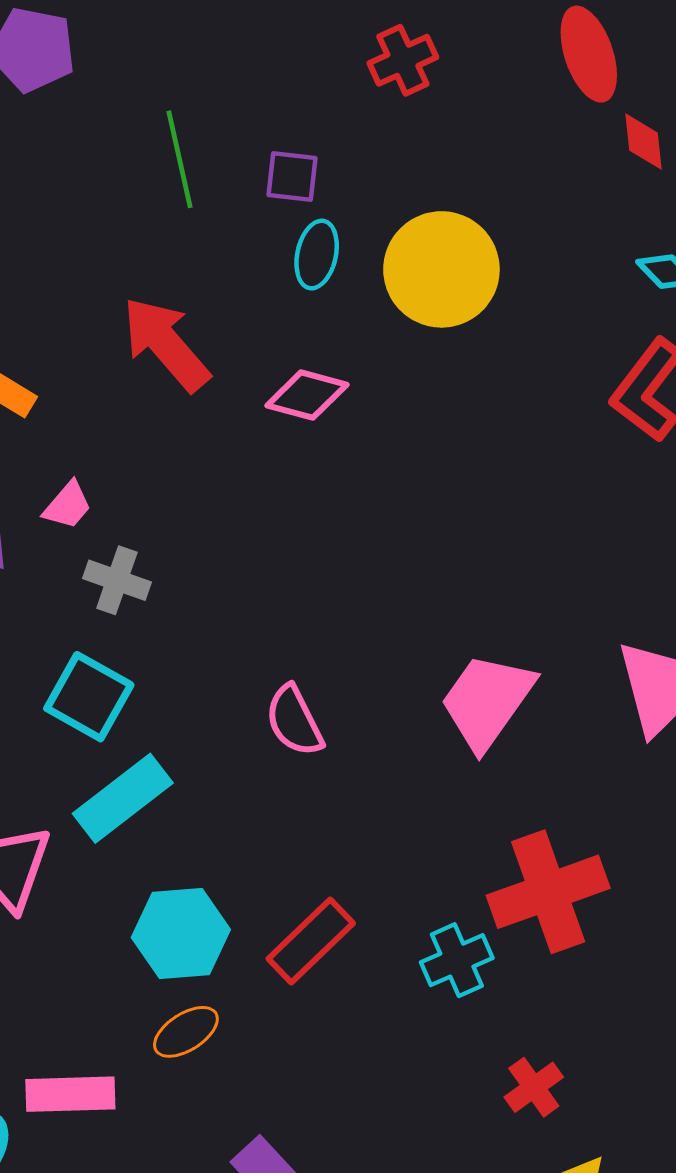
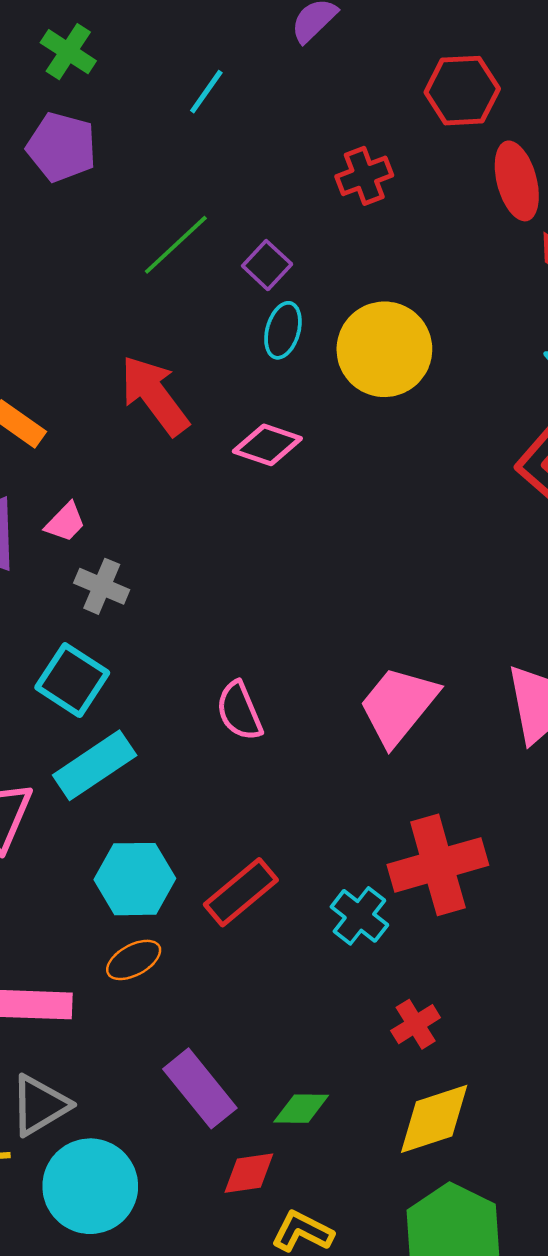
green line: (180, 159) -> (176, 245), turned 56
purple square: (292, 176) -> (267, 265), turned 33
cyan cross: (457, 960) -> (359, 916), turned -32

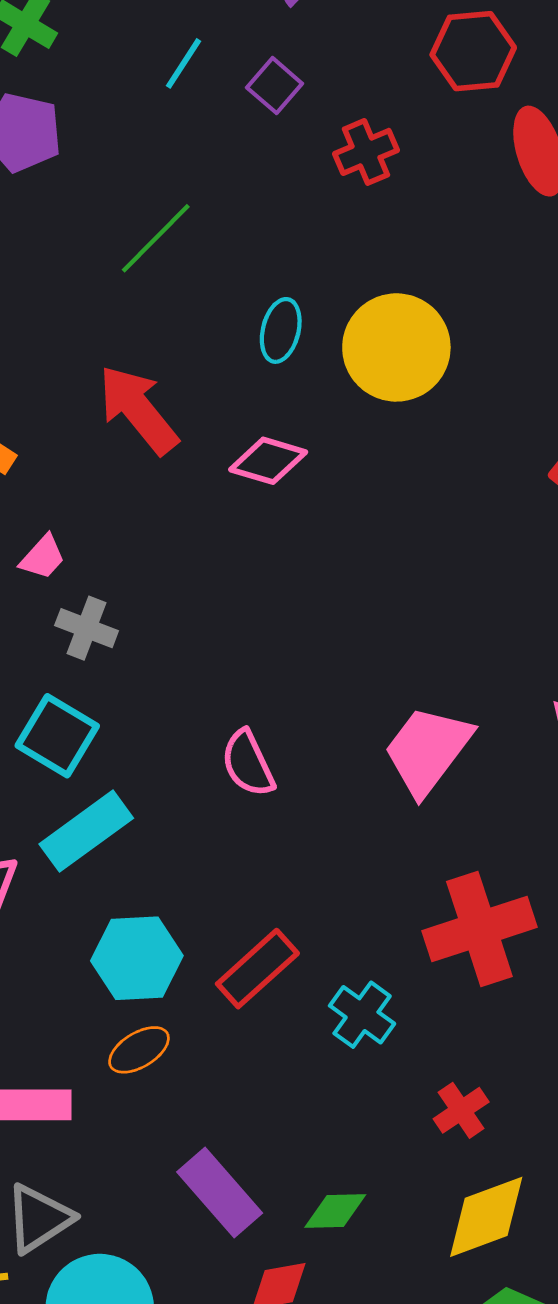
purple square: (267, 265) -> (275, 86), moved
cyan cross: (359, 916) -> (362, 1015), moved

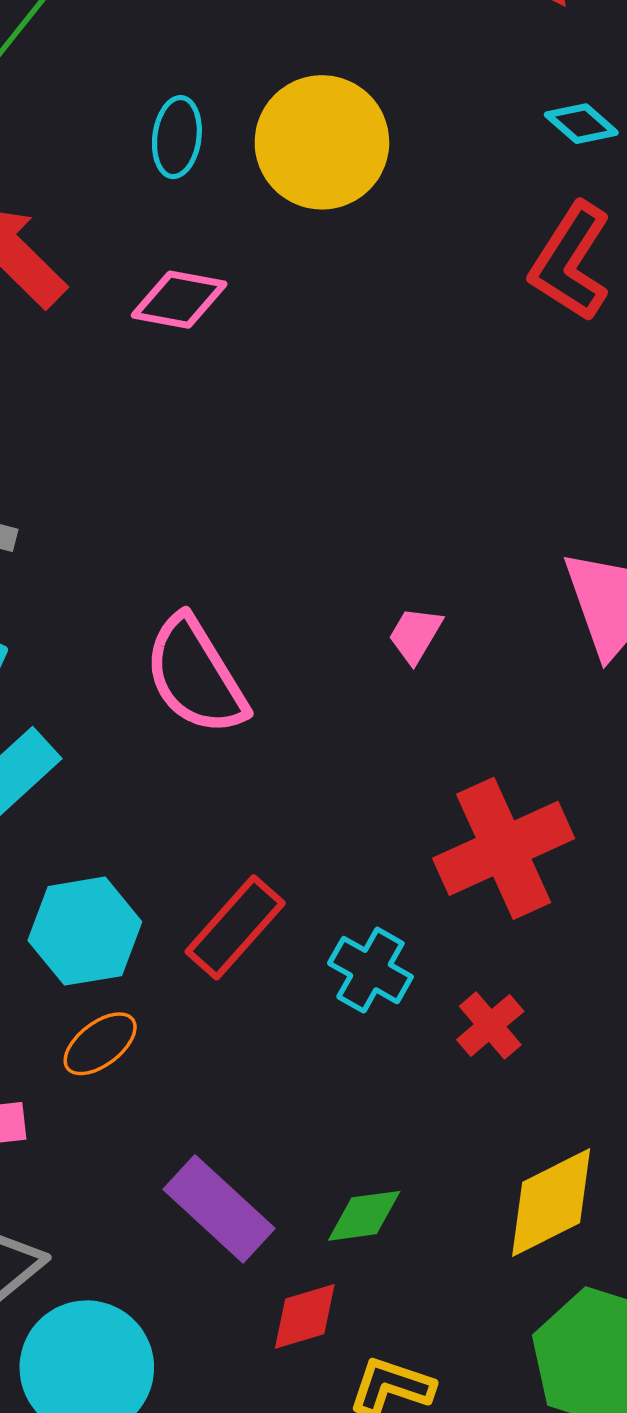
pink trapezoid: (428, 750) -> (415, 635), size x0.5
pink semicircle: (248, 763) -> (195, 676), size x1.5
red cross: (461, 1110) -> (490, 1025), moved

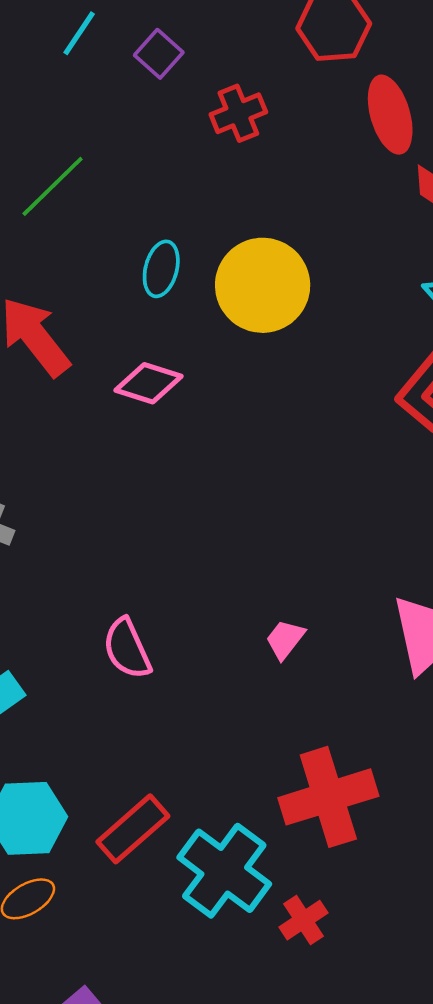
pink semicircle: (195, 676) -> (127, 649), size x0.7
cyan cross: (370, 970) -> (224, 871), size x1.6

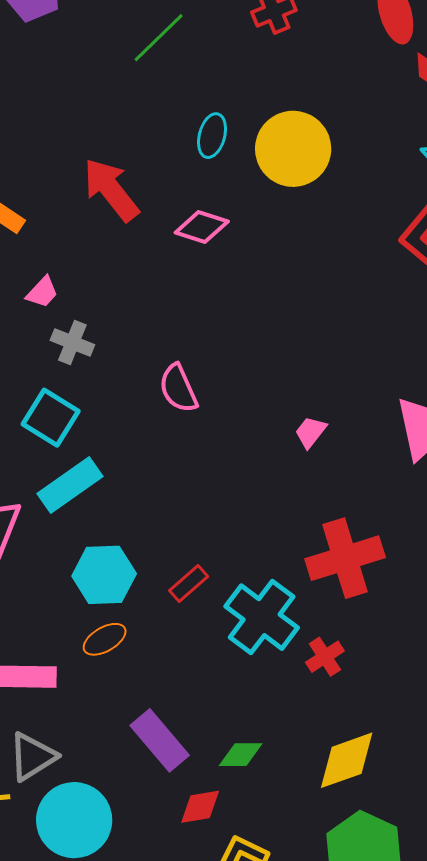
green line: (53, 186) -> (159, 38), moved
pink semicircle: (127, 649) -> (178, 388), moved
red rectangle: (133, 829) -> (189, 583), size x0.7

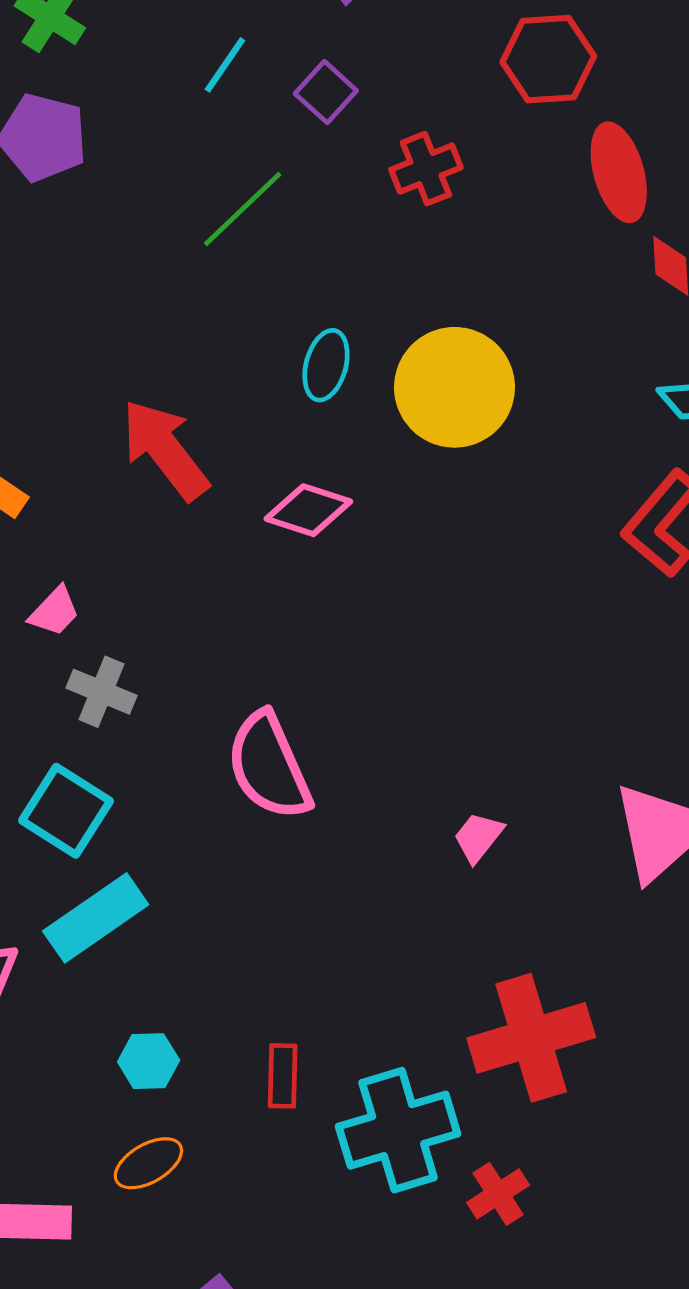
pink semicircle: (178, 388) -> (269, 766), size x1.4
cyan hexagon: (104, 575) -> (149, 1061), size x0.6
red rectangle: (189, 583) -> (283, 1076), turned -48
cyan cross: (262, 617) -> (398, 1130), turned 36

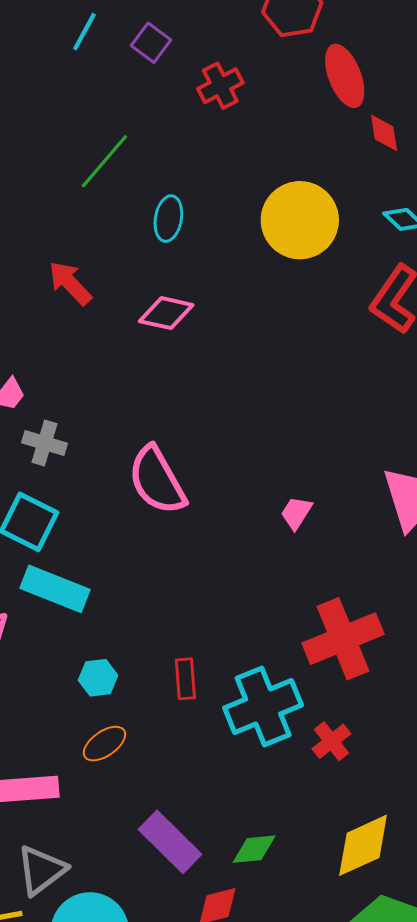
green line: (243, 209) -> (104, 161), moved
yellow circle: (455, 387) -> (300, 220), moved
red arrow: (165, 450) -> (70, 283), size x0.7
cyan rectangle: (96, 918) -> (55, 589), turned 62

